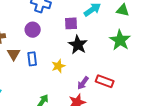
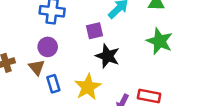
brown triangle: (14, 54) -> (37, 67), moved
yellow star: (58, 66) -> (88, 87), size x1.5

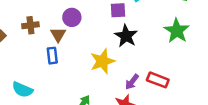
blue rectangle: (53, 84) -> (52, 56), moved

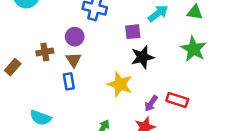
purple circle: (72, 17) -> (75, 37), moved
black star: (126, 36) -> (142, 57), turned 30
yellow star: (102, 61) -> (120, 84), turned -30

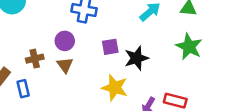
purple square: (133, 32) -> (110, 47), moved
blue rectangle: (69, 81) -> (23, 89), moved

